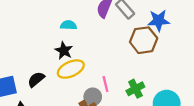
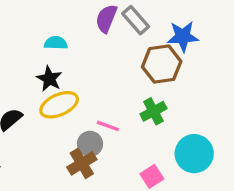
pink line: (105, 84) -> (108, 126), turned -56
green cross: (135, 89) -> (153, 111), moved

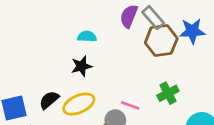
brown hexagon: (162, 64) -> (161, 41), moved
black star: (49, 79) -> (82, 66), turned 30
yellow ellipse: (59, 105) -> (79, 104), moved

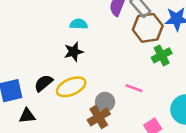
green cross: (168, 93) -> (162, 55), moved
pink line: (130, 105) -> (134, 88), moved

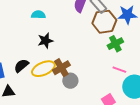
cyan semicircle: (79, 24) -> (38, 15), moved
pink line: (134, 88) -> (119, 70), moved
brown cross: (99, 117) -> (61, 68), moved

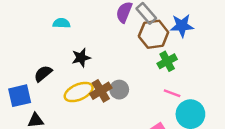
cyan semicircle: (38, 15) -> (61, 23), moved
black semicircle: (21, 66) -> (43, 74), moved
gray circle: (70, 81) -> (119, 90), moved

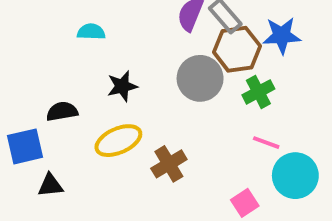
black semicircle: (43, 74) -> (62, 111), turned 30
gray circle: (119, 90) -> (200, 78), moved, size x1.5
brown cross: (101, 91) -> (169, 164), moved

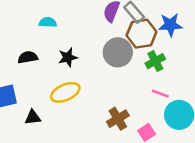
black semicircle: (62, 111) -> (28, 57), moved
brown cross: (169, 164) -> (118, 119), moved
black triangle: (50, 185) -> (33, 117), moved

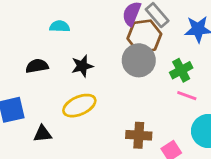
brown hexagon: (142, 34) -> (144, 36), moved
pink line: (160, 94) -> (187, 96), moved
brown cross: (118, 119) -> (139, 135), turned 35

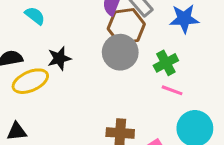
cyan semicircle: (60, 26) -> (35, 16), turned 36
yellow ellipse: (79, 106) -> (30, 81), moved

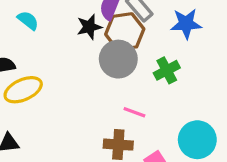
black star: (59, 58) -> (89, 27), moved
pink line: (172, 90) -> (134, 112), moved

